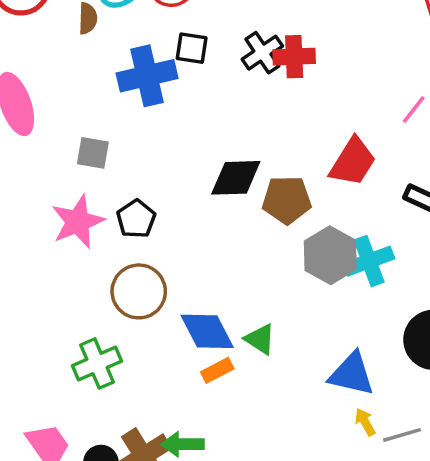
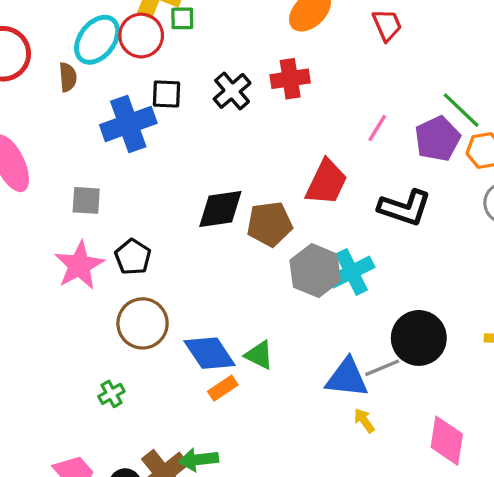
red cross: (294, 57) -> (290, 79), moved
green cross: (97, 363) -> (111, 394), size x0.6
gray line: (402, 435) -> (382, 368), moved

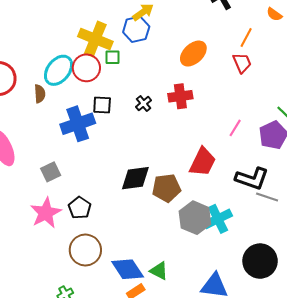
black cross: (232, 91) -> (144, 104), size x0.7
gray square: (86, 200) -> (51, 172), turned -30
gray line: (382, 368) -> (267, 197), moved, turned 40

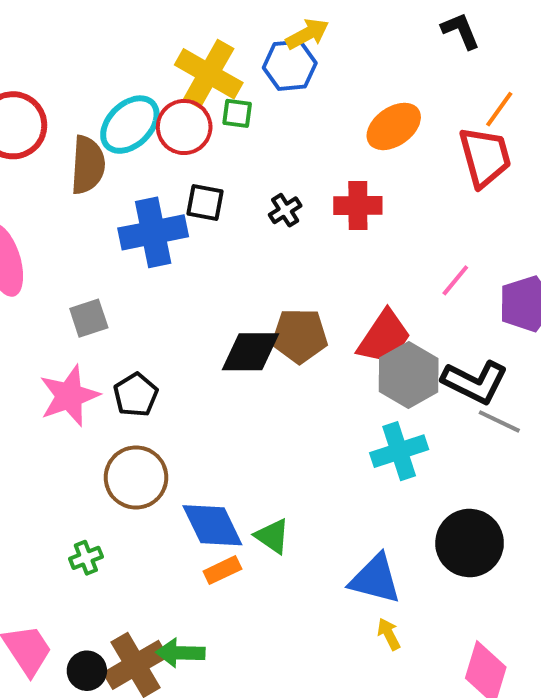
red trapezoid: (242, 63) -> (485, 157), size x1.5
brown semicircle: (40, 94) -> (88, 165), size x1.6
brown pentagon: (166, 188) -> (300, 336), moved
gray hexagon: (195, 218) -> (409, 375), moved

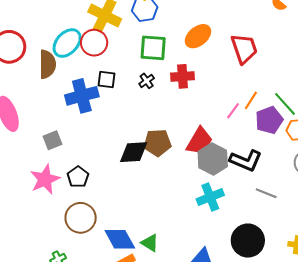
orange line: (499, 109) -> (251, 100), moved
green square: (237, 113) -> (153, 48), moved, size x1.8
gray line: (499, 421) -> (266, 193), moved

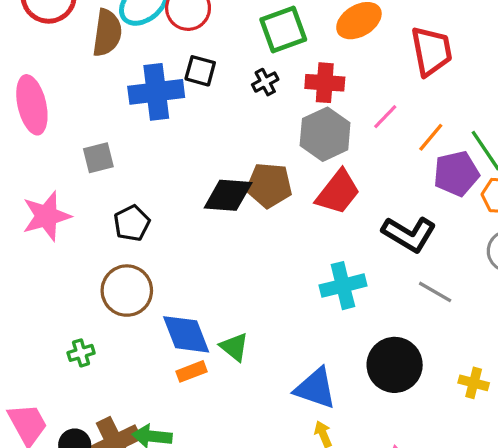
green square: (153, 48) -> (283, 30), turned -32
pink line: (233, 111) -> (385, 117), moved
gray hexagon: (213, 159) -> (325, 134), moved
pink star: (45, 179) -> (46, 216), moved

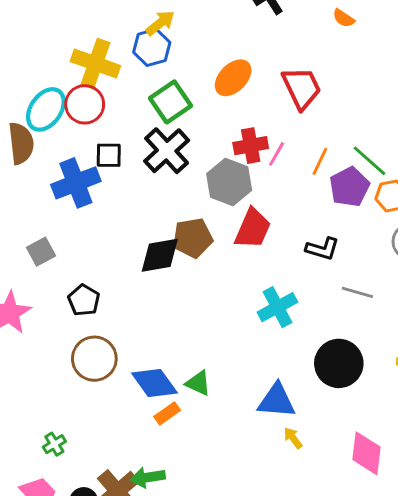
black cross: (265, 82) -> (167, 151), size x2.0
red cross: (325, 83) -> (251, 146), moved
black L-shape: (409, 234) -> (322, 249), size x0.7
green cross: (81, 353) -> (54, 444), moved

